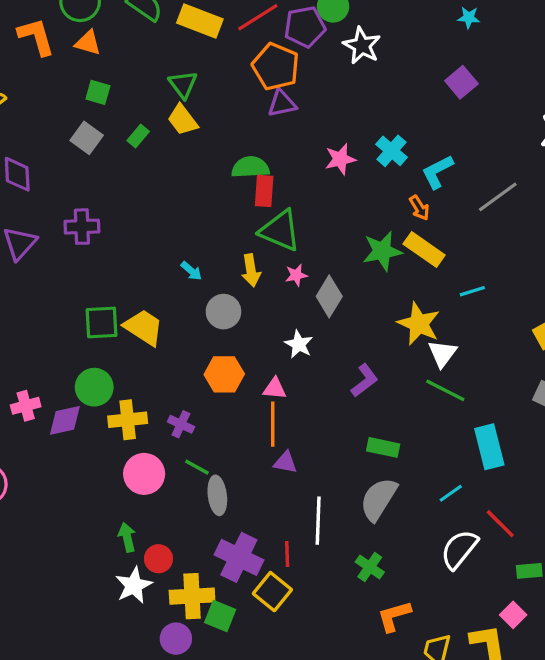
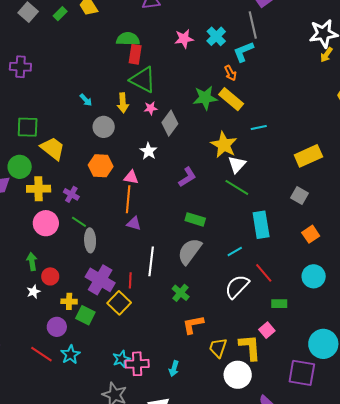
gray line: (498, 197) -> (253, 25), moved, turned -72
yellow trapezoid: (144, 327) -> (53, 148), moved
white star: (134, 585) -> (33, 292), size x0.6
yellow cross: (192, 596) -> (69, 301), size x0.6

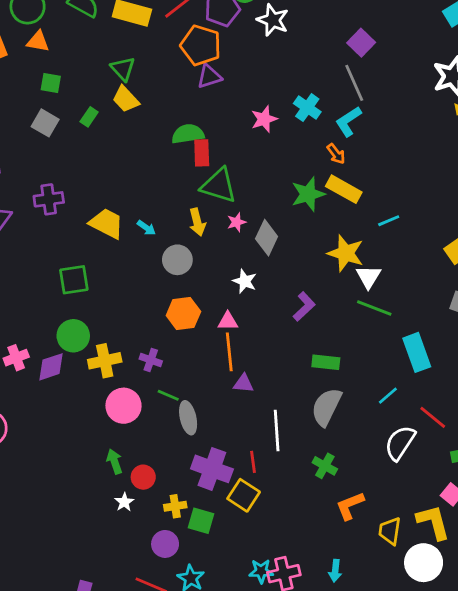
yellow trapezoid: (53, 148) -> (107, 223), moved
cyan star: (121, 359) -> (261, 571), turned 30

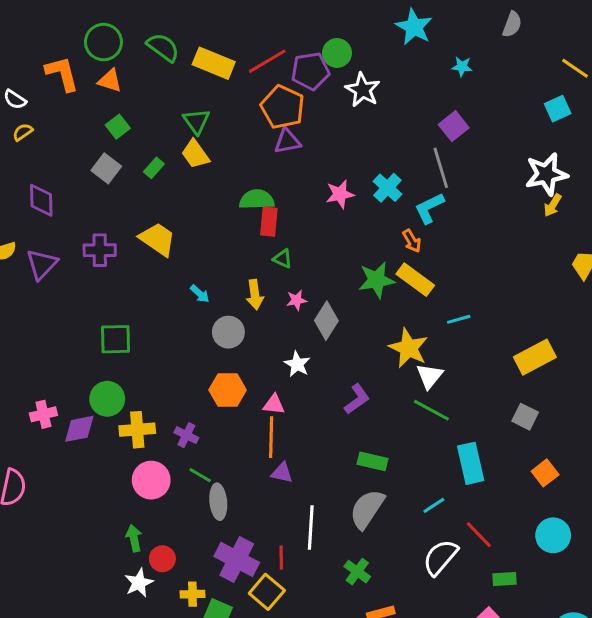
green square: (51, 83) -> (118, 127), turned 35
green triangle: (219, 186) -> (283, 259), size x0.5
yellow trapezoid: (107, 223) -> (158, 239), moved
white star: (124, 502) -> (139, 583), size x1.4

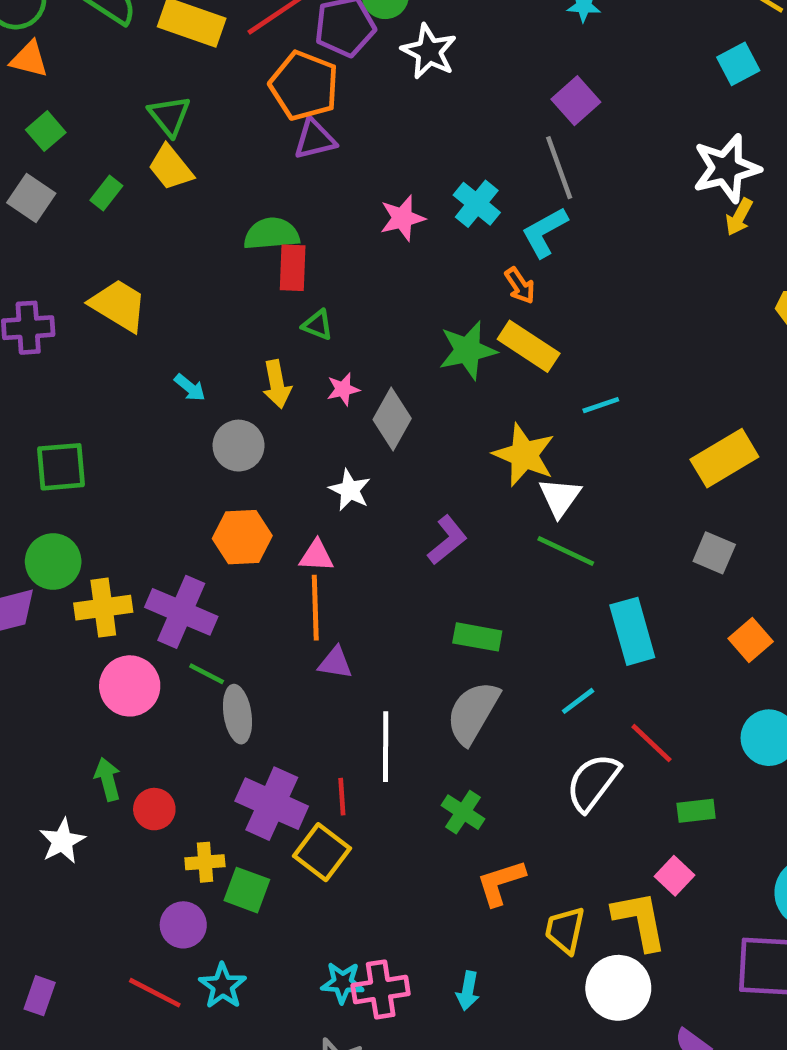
purple cross: (186, 435) -> (181, 612), size x1.8
white star: (139, 583) -> (62, 841), moved

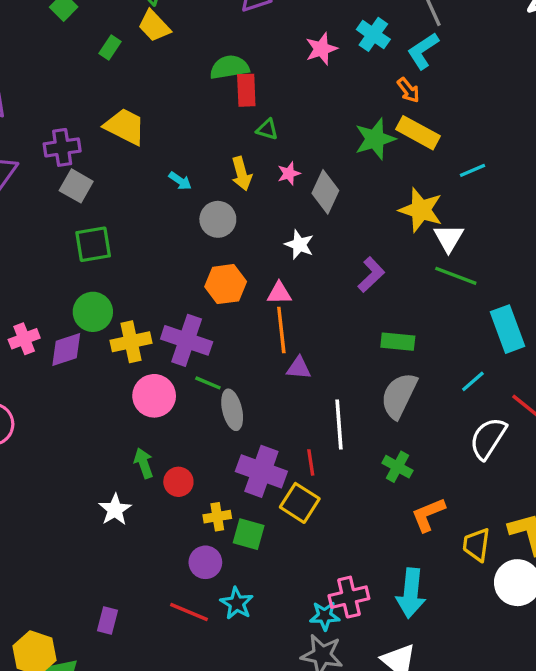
gray square: (31, 198) -> (76, 186), moved
cyan star: (342, 983) -> (325, 616), moved
cyan arrow: (468, 991) -> (411, 593), size x1.8

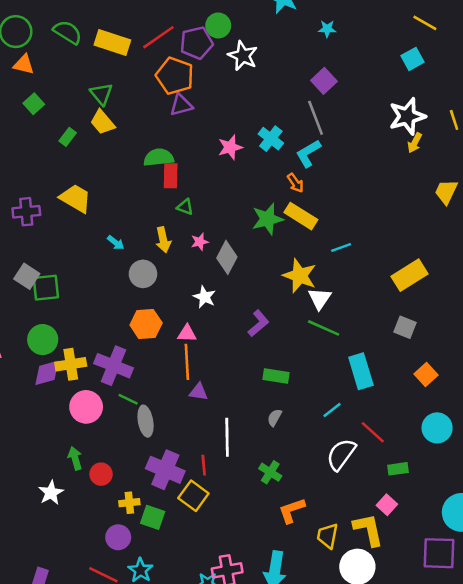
gray square: (76, 186) -> (27, 276), moved
purple diamond: (66, 350) -> (47, 373), moved
gray semicircle: (399, 396) -> (275, 418), size x0.5

